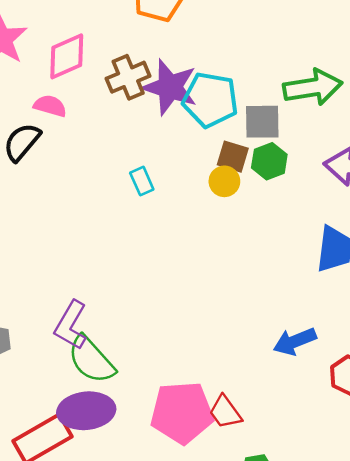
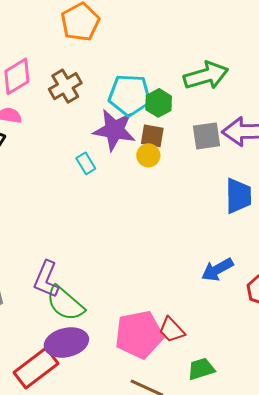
purple star: (170, 87) -> (114, 130), moved
gray square: (262, 122) -> (207, 136), moved
green hexagon: (269, 161) -> (159, 103), moved

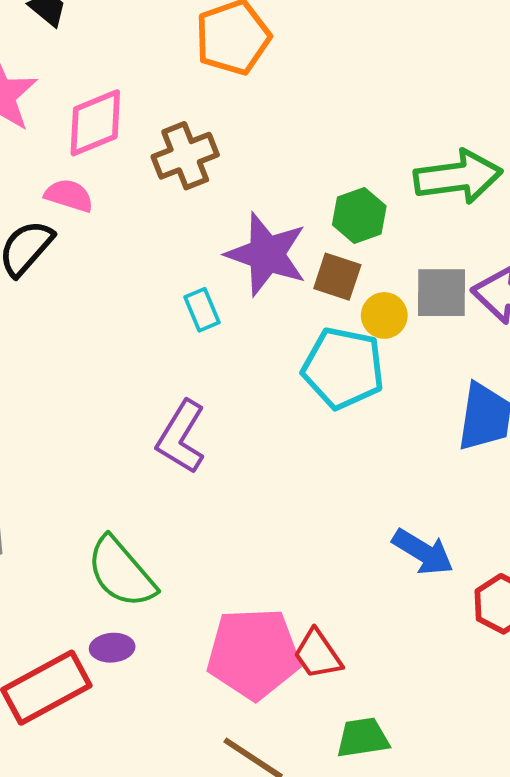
cyan pentagon: (130, 95) -> (343, 368), moved
yellow circle: (148, 155) -> (384, 315), moved
blue arrow: (217, 270) -> (423, 552), turned -128
purple L-shape: (46, 279) -> (181, 437), moved
purple ellipse: (66, 343) -> (112, 648), size x0.5

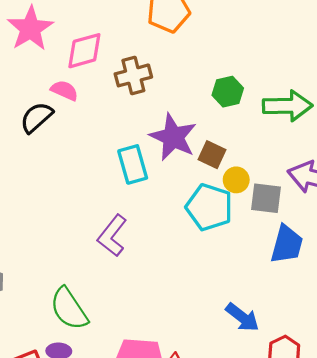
green hexagon: (359, 215) -> (228, 92), moved
gray square: (442, 293) -> (266, 198), moved
cyan rectangle: (202, 310) -> (133, 164), size x1.6

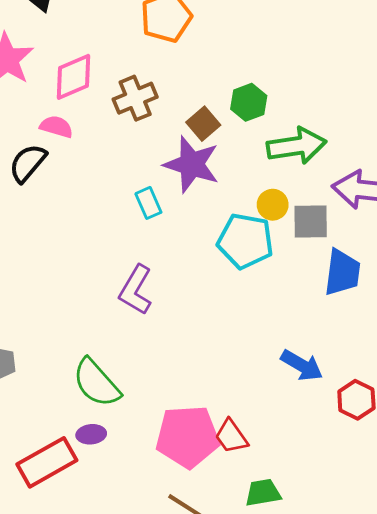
green arrow: (288, 106) -> (297, 146), moved
brown square: (212, 155) -> (203, 124), moved, turned 32
cyan rectangle: (133, 164) -> (148, 203), size x0.7

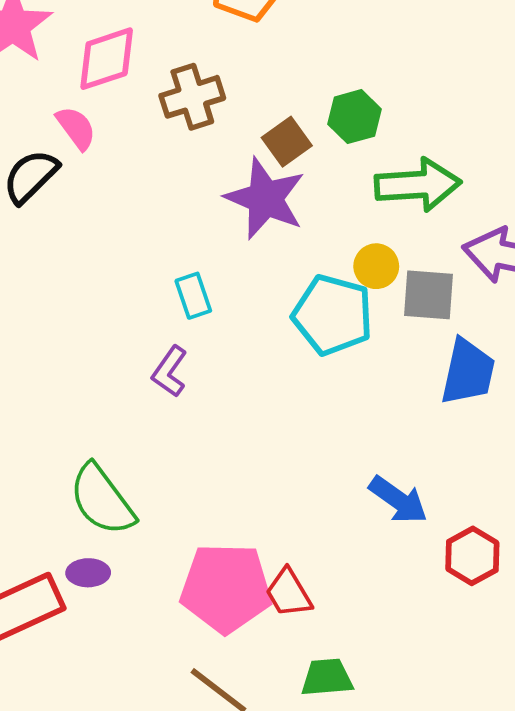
pink semicircle: (56, 127) -> (76, 128), turned 32
cyan rectangle: (148, 203) -> (193, 296), moved
purple L-shape: (136, 290) -> (170, 371), size x0.7

